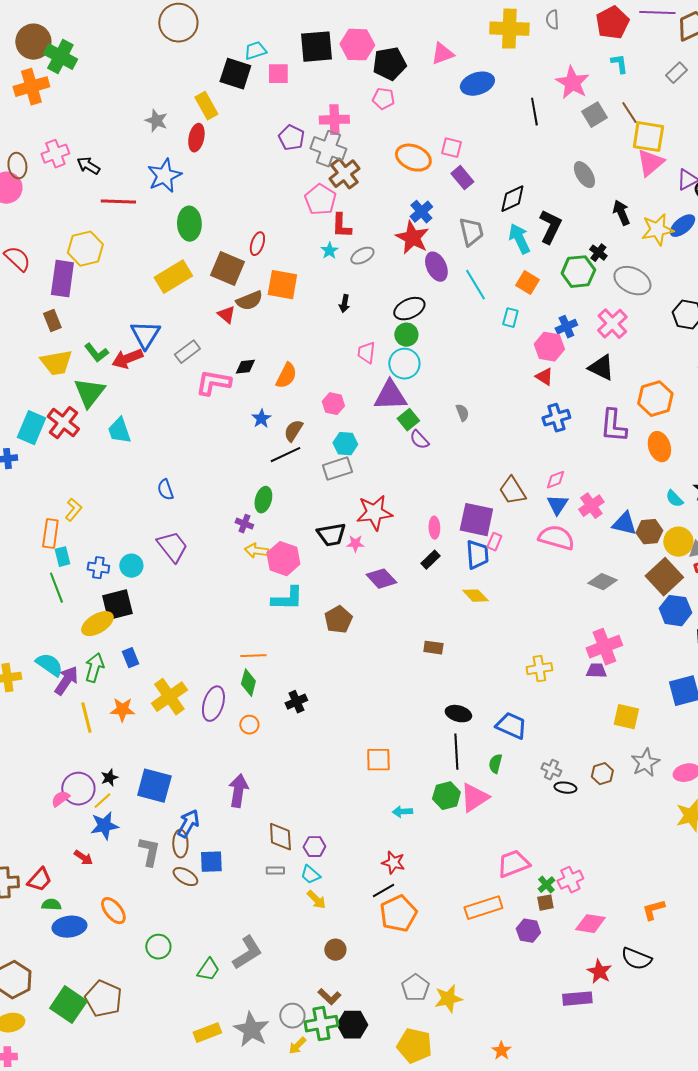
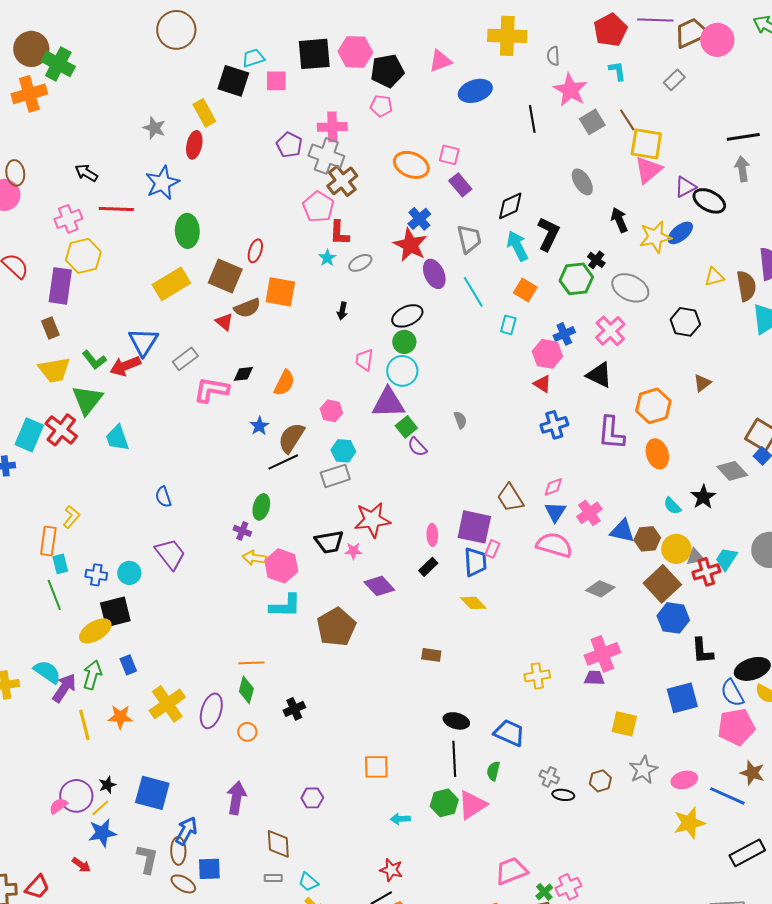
gray semicircle: (552, 20) -> (553, 56), moved
pink cross: (55, 154) -> (68, 219), moved
brown semicircle: (293, 431) -> (291, 438), size x1.4
brown pentagon: (338, 620) -> (336, 627), size x1.4
purple hexagon: (314, 847) -> (312, 798), moved

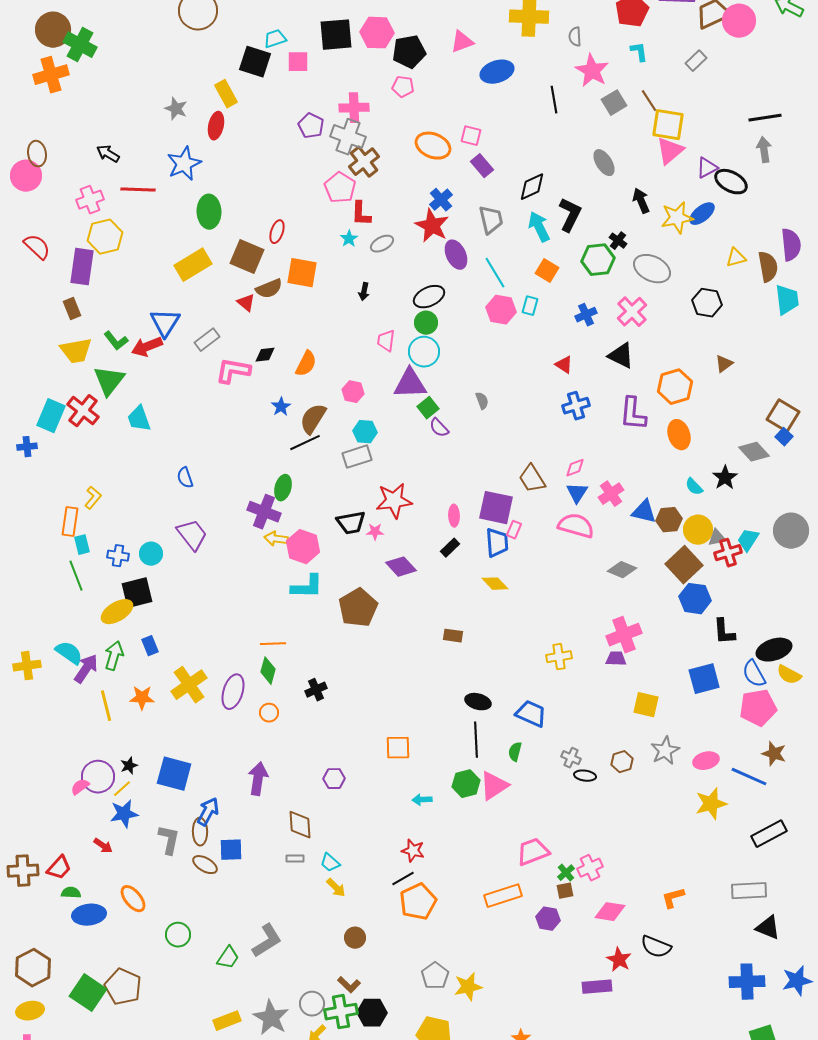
pink hexagon: (547, 354) -> (501, 310), moved
purple cross: (242, 531) -> (264, 512), size x1.8

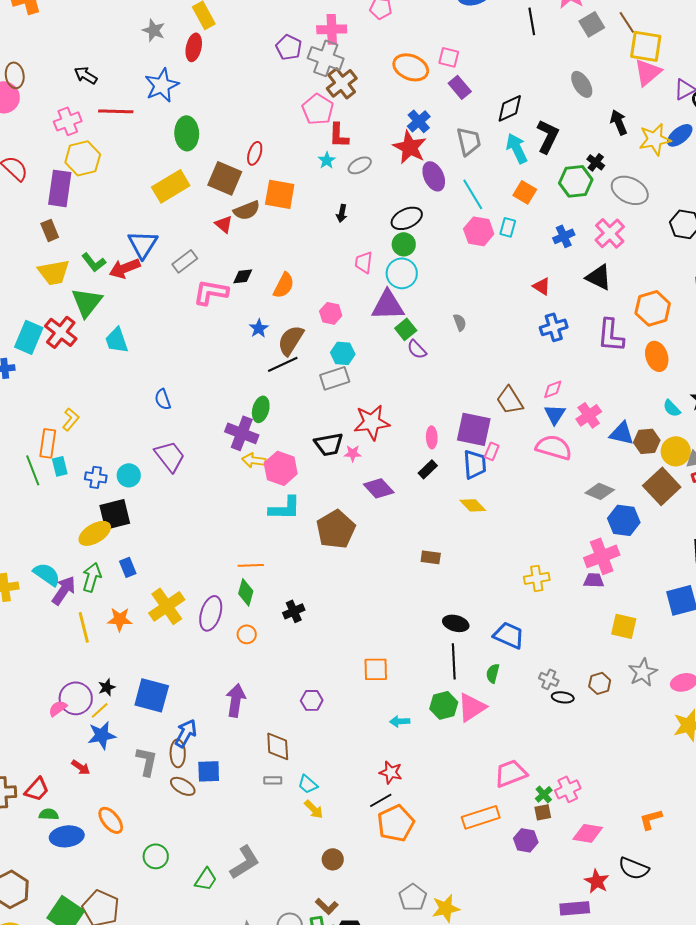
green line: (76, 576) -> (33, 470), moved
blue hexagon: (695, 599) -> (624, 520), moved

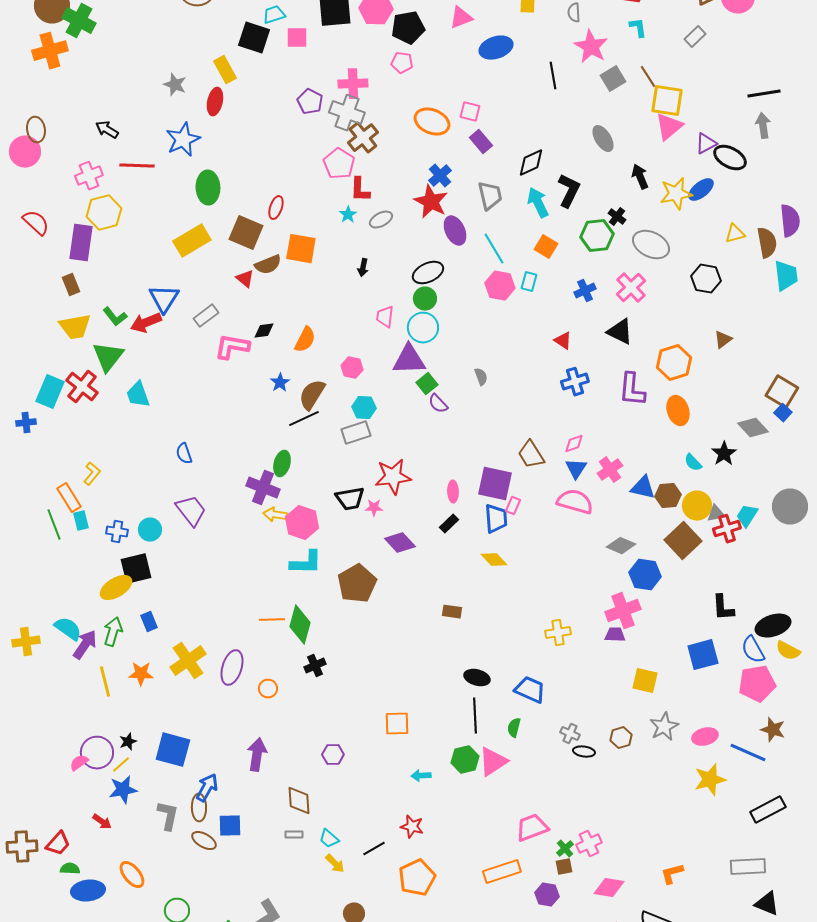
orange rectangle: (48, 443) -> (69, 498), turned -40
green diamond: (246, 592) -> (300, 625), moved, size x1.4
black line: (381, 800) -> (374, 849), moved

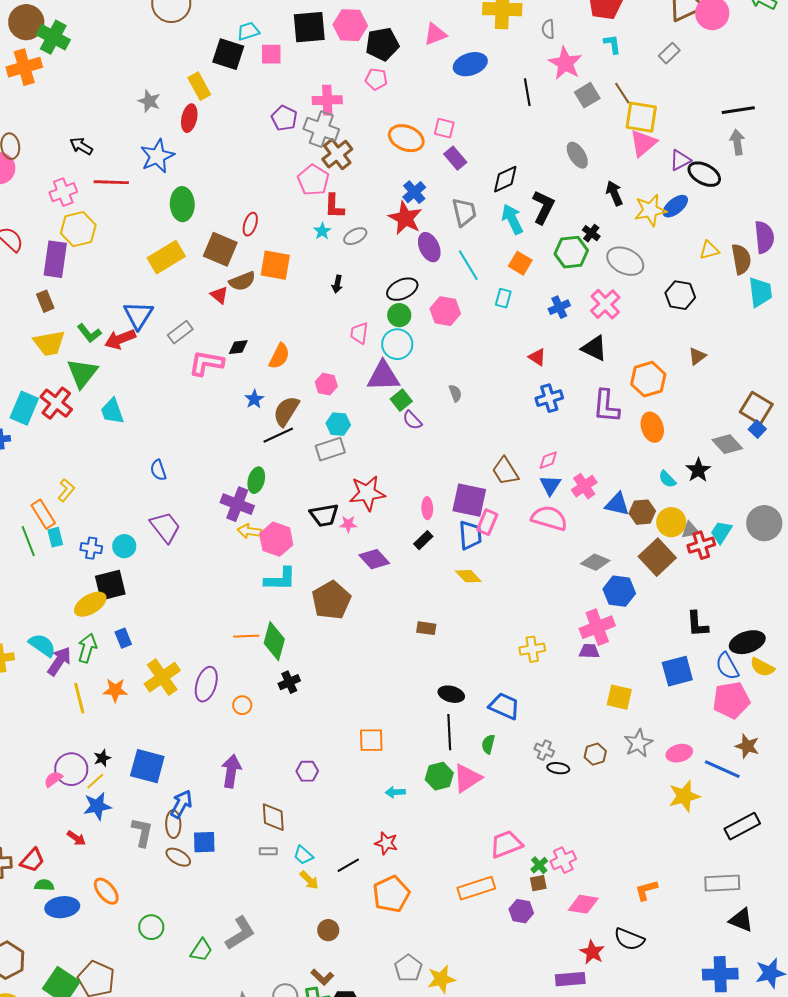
pink hexagon: (500, 286) -> (445, 311), moved
pink rectangle: (513, 506) -> (487, 522), size x1.4

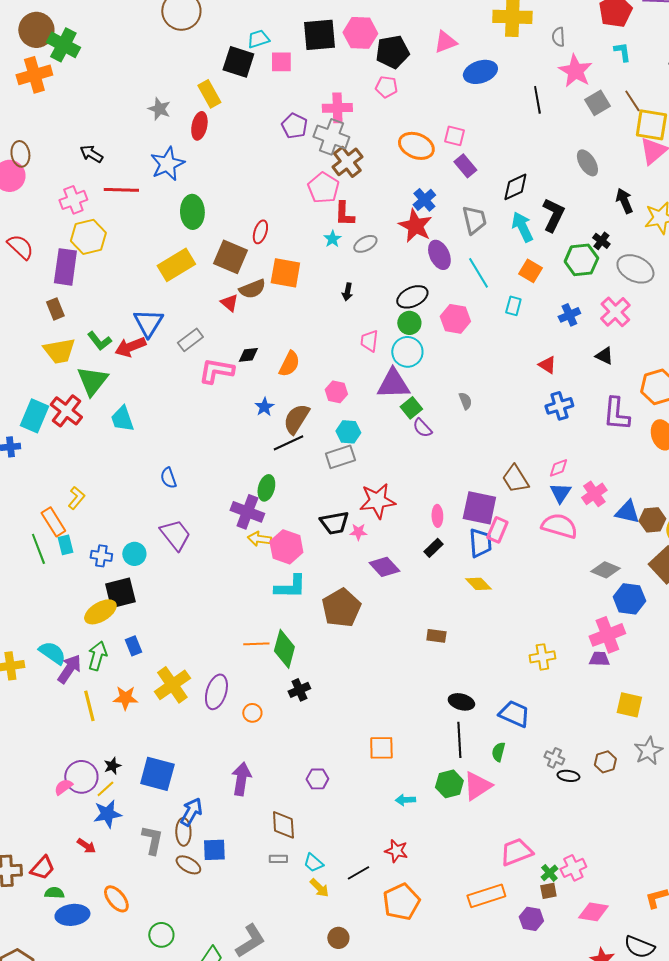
black triangle: (594, 348) -> (604, 356), size x0.7

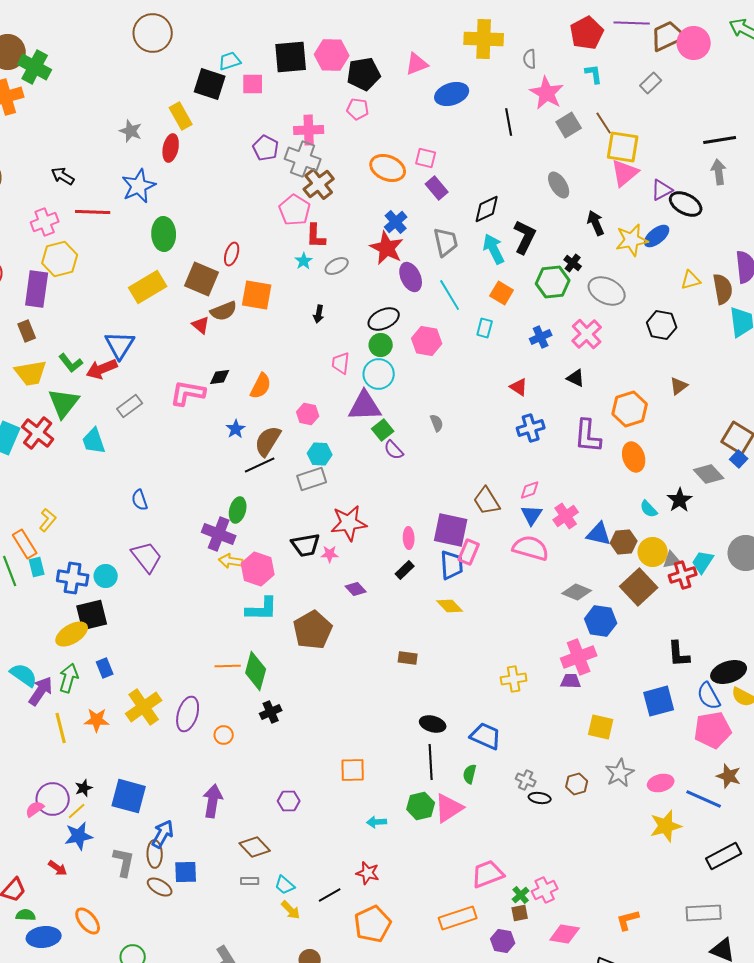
gray rectangle: (190, 340) -> (130, 406), moved
blue cross: (101, 556) -> (73, 578), size x1.4
purple diamond: (384, 567) -> (356, 589), size x0.7
brown diamond: (283, 825) -> (255, 847), turned -40

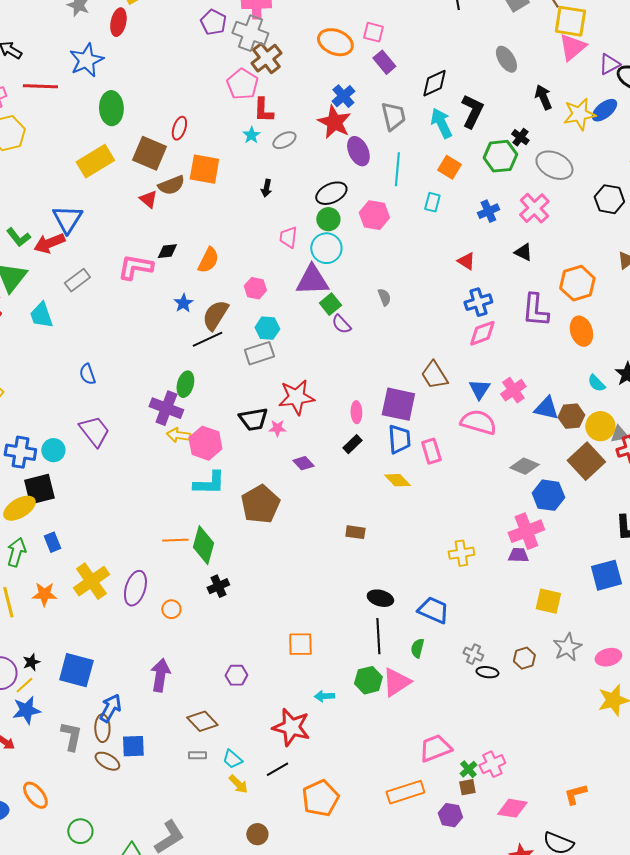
cyan line: (450, 295) -> (397, 169), turned 36
pink diamond: (530, 490) -> (482, 333), moved, size x1.4
pink rectangle: (469, 552) -> (431, 451), moved, turned -40
red star: (368, 873) -> (291, 727), moved, size x1.6

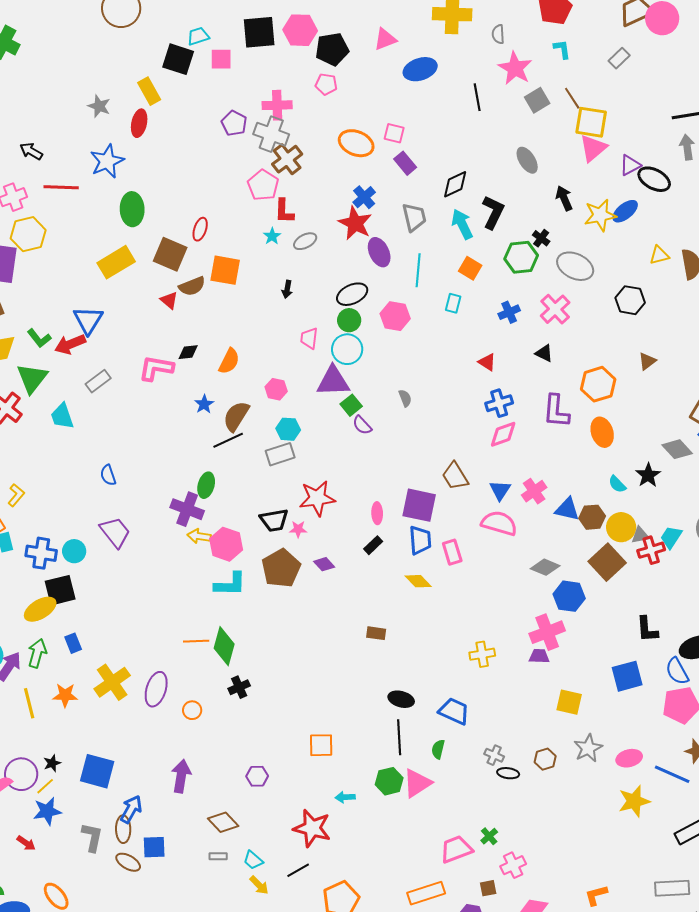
brown pentagon: (260, 504) -> (281, 568), moved
green cross: (468, 769) -> (489, 836), moved

